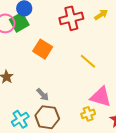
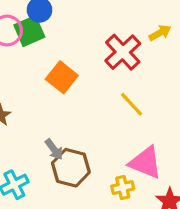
red cross: (71, 18) -> (123, 52), moved, turned -35
brown hexagon: (47, 117) -> (71, 168), moved

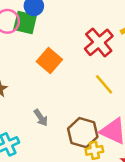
green square: (29, 31) -> (25, 23), turned 35
brown hexagon: (71, 168) -> (83, 133), moved

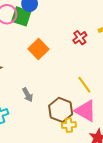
red cross: (99, 42) -> (80, 38), size x0.6
yellow line: (104, 84) -> (84, 85), moved

